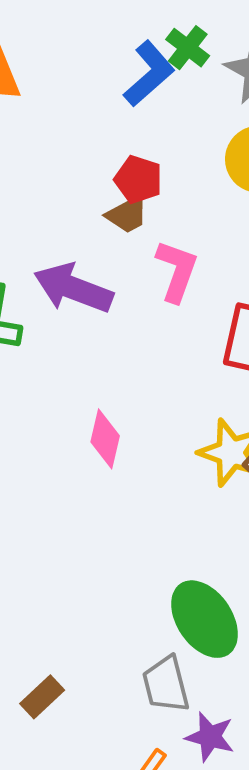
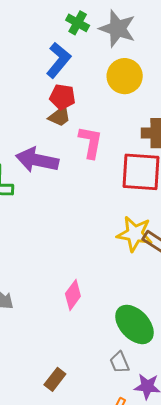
blue L-shape: (149, 74) -> (59, 60), moved
pink diamond: (105, 439) -> (73, 295), moved, turned 32
gray trapezoid: (166, 684) -> (119, 362), size x0.7

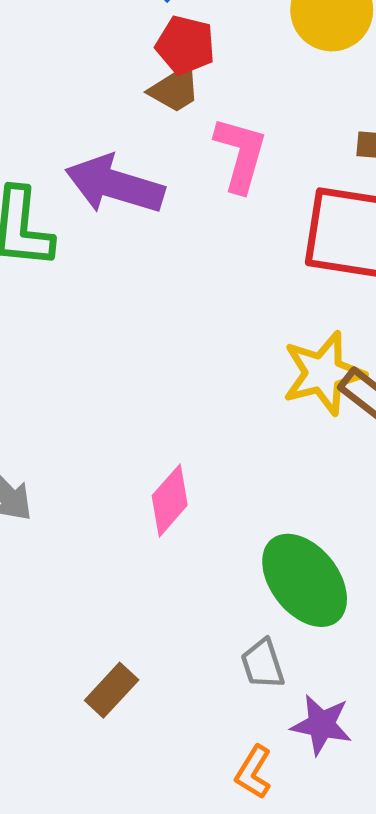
yellow star: (135, 234) -> (323, 373), turned -30

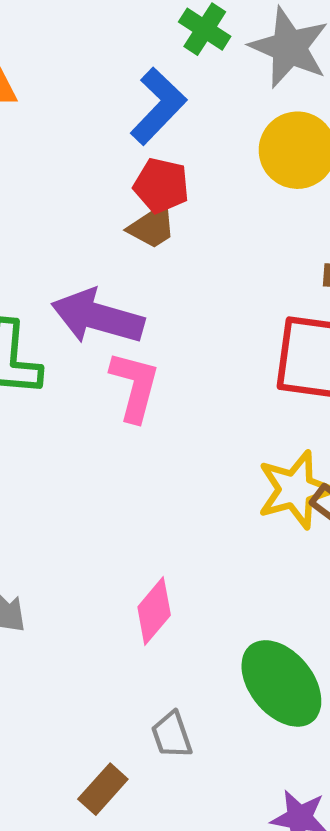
pink L-shape: (241, 154) -> (135, 386), moved
gray trapezoid: (263, 664) -> (172, 735), moved

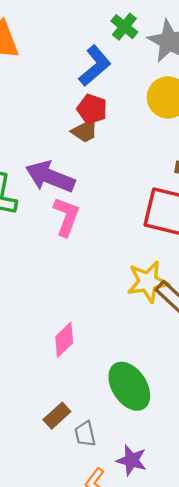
gray trapezoid: (172, 735) -> (85, 434), moved
brown rectangle: (103, 789) -> (57, 416), moved

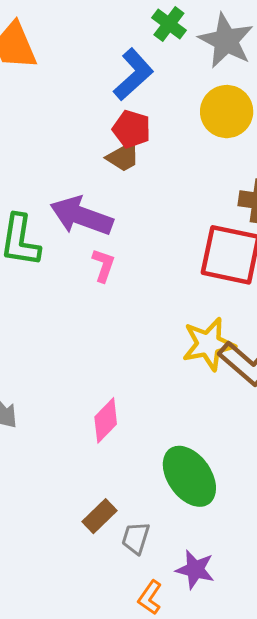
pink L-shape: (66, 217) -> (103, 265), size x0.7
gray trapezoid: (85, 434) -> (136, 538), turned 32

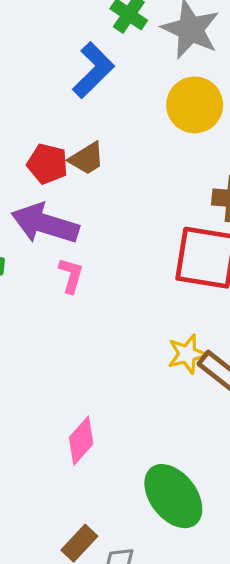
red pentagon: (132, 129) -> (47, 164), moved
yellow star: (209, 344) -> (187, 354), size x0.7

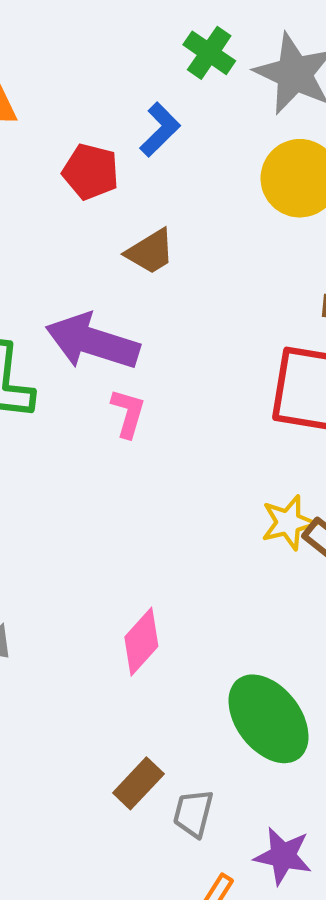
blue L-shape: (93, 70) -> (160, 130), size x0.7
red pentagon: (47, 164) -> (91, 172), moved

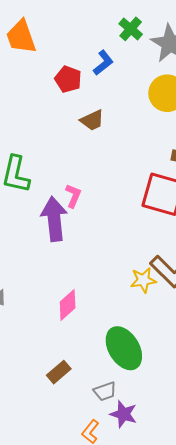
purple arrow: (92, 342) -> (54, 219), moved, turned 60
yellow star: (288, 523) -> (143, 280), moved
gray trapezoid: (193, 813) -> (105, 391), moved, turned -130

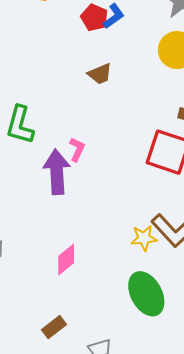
red pentagon: (68, 79) -> (94, 18), moved
green ellipse: (124, 348) -> (146, 294), moved

